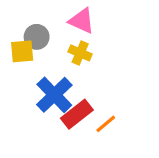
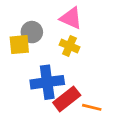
blue cross: (54, 95) -> (47, 82), turned 36
orange line: (106, 124) -> (92, 107), turned 54

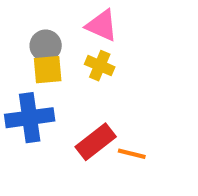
yellow square: (19, 45) -> (48, 70), moved
blue cross: (47, 82) -> (30, 118), moved

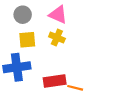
gray circle: (46, 46) -> (23, 15), moved
red rectangle: (96, 142) -> (55, 81), turned 30

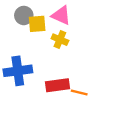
yellow square: (27, 40) -> (37, 24), moved

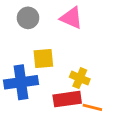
yellow square: (37, 24) -> (43, 58), moved
yellow cross: (60, 40) -> (80, 78), moved

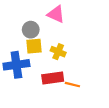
gray circle: (28, 18) -> (31, 30), moved
yellow cross: (80, 78) -> (58, 52), moved

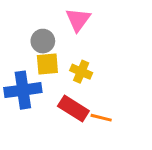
pink triangle: (56, 14) -> (78, 20), turned 42
red rectangle: (53, 78) -> (73, 108), turned 40

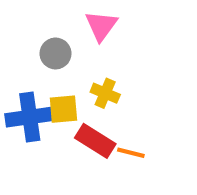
yellow square: (47, 64) -> (63, 109), moved

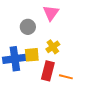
yellow cross: (105, 93) -> (53, 47), turned 32
red rectangle: (95, 141) -> (48, 71), turned 72

